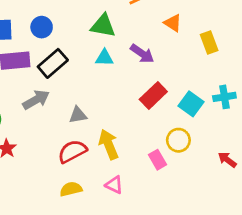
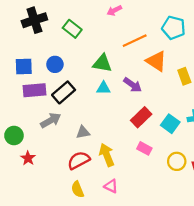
orange triangle: (173, 23) -> (156, 61), size x1.5
yellow circle: (178, 140) -> (177, 161), moved
pink rectangle: (157, 160) -> (144, 148), moved, turned -32
yellow semicircle: (71, 189) -> (78, 189), turned -98

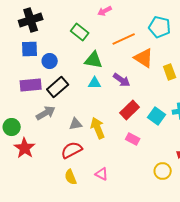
green rectangle: (72, 29) -> (80, 32), moved
blue square: (24, 67) -> (30, 49), moved
yellow arrow: (107, 155) -> (98, 128), moved
red star: (28, 158) -> (25, 148), size x1.5
yellow circle: (177, 161) -> (163, 171), moved

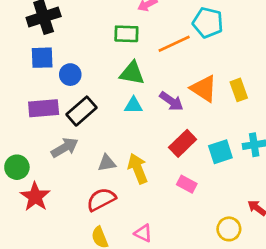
cyan pentagon: (160, 27) -> (208, 23), moved
green rectangle: (80, 32) -> (126, 34), moved, turned -36
orange triangle: (144, 58) -> (204, 89), moved
cyan square: (157, 116) -> (220, 152), turned 36

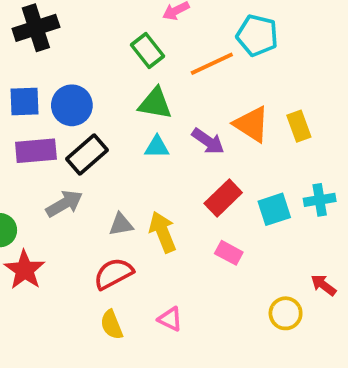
green rectangle: (126, 34) -> (148, 50), turned 50
blue square: (42, 58) -> (25, 102), moved
blue circle: (70, 75) -> (72, 105), size x1.4

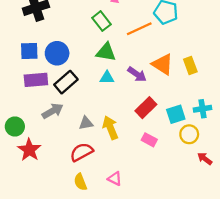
yellow circle: (286, 313) -> (189, 134), moved

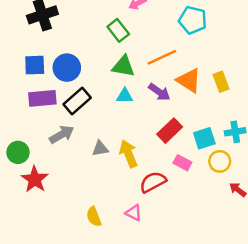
orange line: (139, 29) -> (162, 57), moved
pink rectangle: (149, 140) -> (182, 163), moved
red semicircle: (81, 152) -> (153, 182), moved

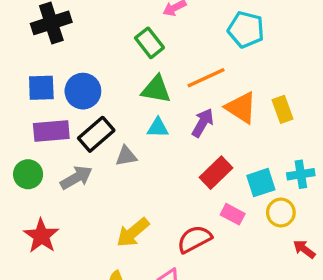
purple arrow: (159, 92) -> (203, 123), turned -95
gray triangle: (100, 149) -> (126, 156), moved
green circle: (18, 152) -> (28, 174), moved
yellow arrow: (128, 154) -> (133, 232), moved, turned -108

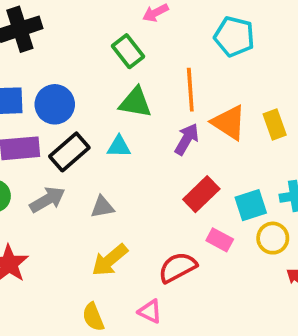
orange line: (206, 78) -> (190, 90), turned -69
cyan triangle: (158, 128) -> (119, 146), moved
gray triangle: (126, 156) -> (102, 207), moved

